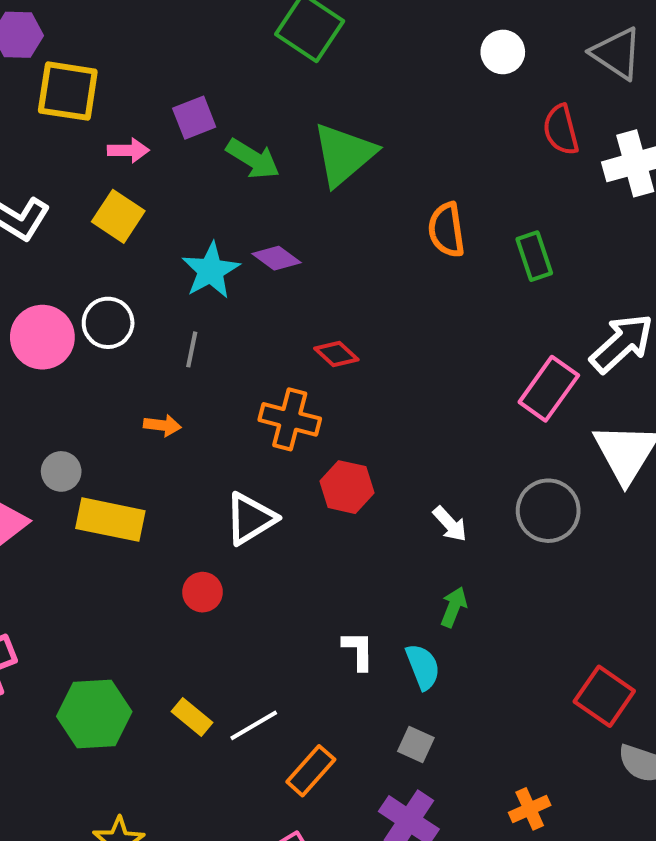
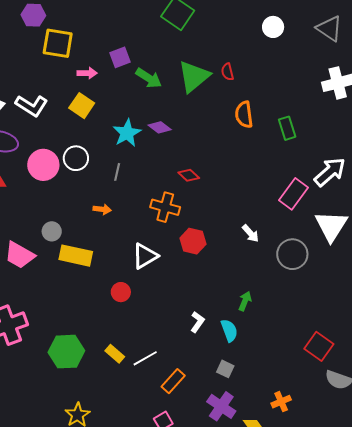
red semicircle: (561, 130) -> (227, 72), moved, size x0.7
white arrow: (450, 524) -> (251, 233), moved
white L-shape: (358, 650) -> (197, 322), turned 35

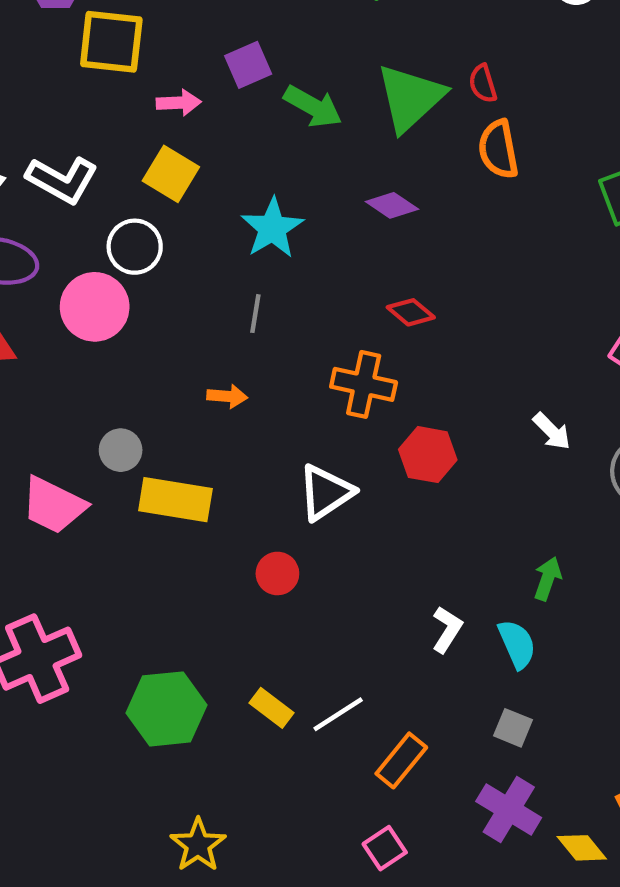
orange semicircle: (244, 115) -> (498, 149), moved
purple diamond: (160, 127) -> (392, 205), moved
white circle: (76, 158) -> (135, 247), moved

